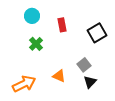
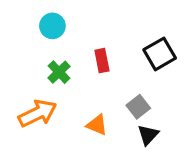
red rectangle: (62, 25) -> (102, 61), moved
orange arrow: (24, 84) -> (38, 113), moved

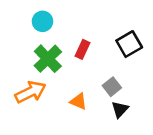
red rectangle: (102, 61) -> (83, 49), turned 36
green cross: (59, 72) -> (48, 59), size x1.5

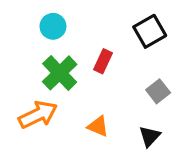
black square: (129, 44) -> (150, 31), moved
gray square: (112, 87) -> (158, 91), moved

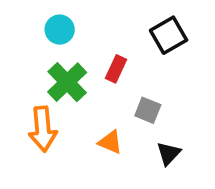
gray square: (158, 91) -> (148, 110), moved, turned -30
orange arrow: (38, 115) -> (43, 129), turned 111

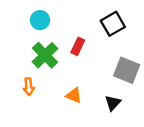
gray square: (148, 110) -> (127, 70), moved, size x1.5
orange arrow: (43, 129) -> (29, 87), size x0.6

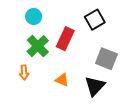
red rectangle: (78, 46) -> (65, 39), size x1.5
black triangle: (113, 103) -> (95, 86), size x1.5

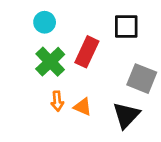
black square: (95, 20) -> (126, 26), turned 30
orange arrow: (24, 72) -> (57, 101), moved

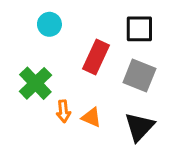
green cross: (50, 62) -> (35, 83), moved
gray square: (142, 79) -> (139, 76), moved

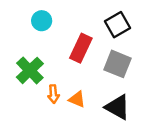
black square: (139, 29) -> (118, 25), turned -30
black triangle: (139, 127) -> (118, 107), turned -44

